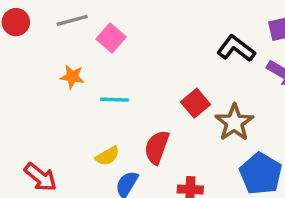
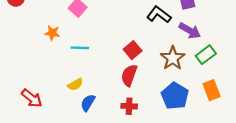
brown star: (234, 123) -> (173, 58), moved
red semicircle: (157, 147) -> (129, 75), moved

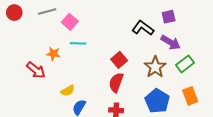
orange star: (52, 33) -> (53, 54), moved
cyan line: (80, 48) -> (78, 43), moved
red arrow: (32, 98) -> (36, 70), moved

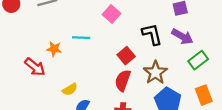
pink square: (70, 22) -> (111, 14), moved
black L-shape: (143, 28) -> (152, 34), moved, turned 40
brown star: (155, 67) -> (155, 73), moved

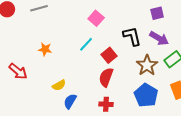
cyan line: (81, 38) -> (86, 44), moved, turned -49
red arrow: (35, 67) -> (18, 71), moved
brown star: (155, 73) -> (147, 65), moved

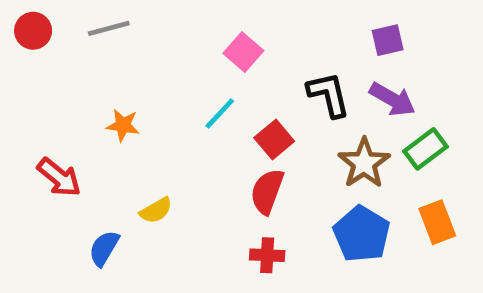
blue semicircle: (70, 101) -> (104, 248), moved

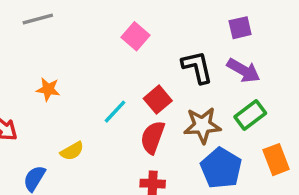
cyan line: (220, 113) -> (115, 112), moved
green rectangle: (425, 149) -> (250, 115), moved
brown star: (364, 163) -> (202, 125), moved, turned 30

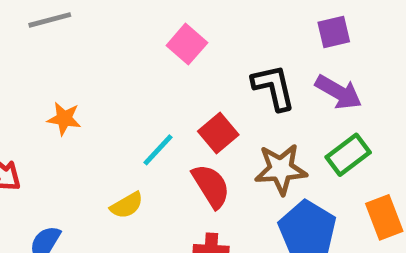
red semicircle: (153, 137) -> (211, 186), turned 128
yellow semicircle: (72, 151) -> (127, 205), moved

